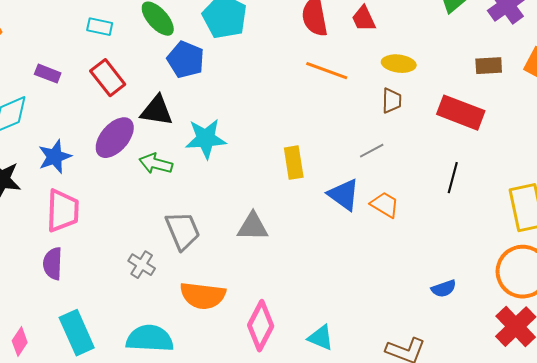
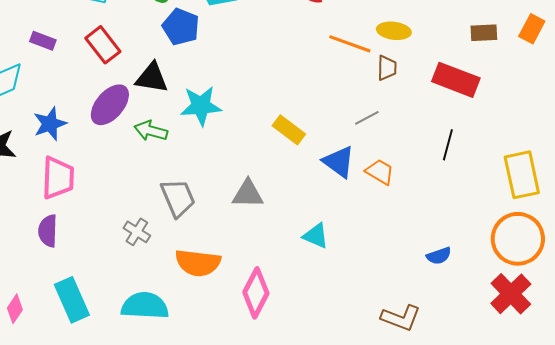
orange line: (327, 71) -> (350, 44), moved
yellow rectangle: (294, 163) -> (289, 130), turned -44
cyan triangle: (321, 338) -> (316, 236), moved

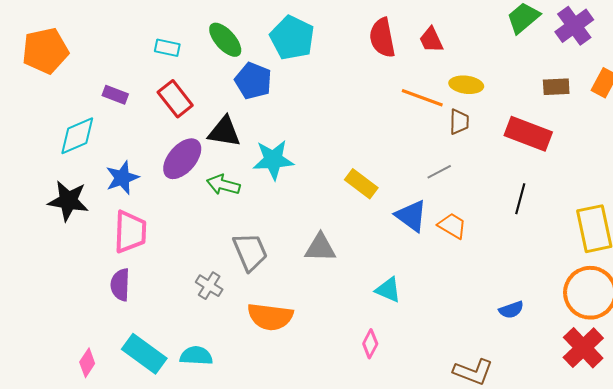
pink diamond: (256, 293) -> (370, 344), moved, size x0.6
cyan rectangle: (72, 300) -> (144, 354), turned -30
cyan semicircle: (145, 306) -> (196, 356), moved, size x0.7

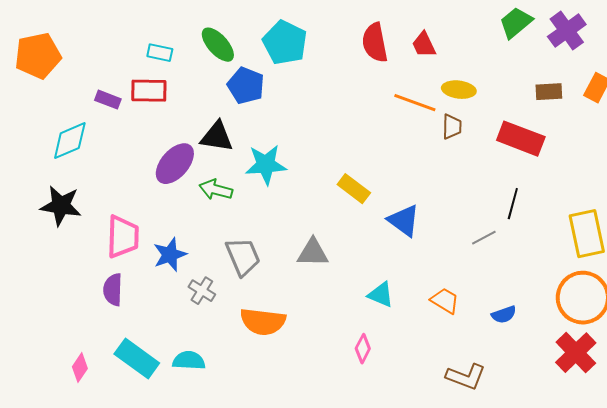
red rectangle: (175, 99) -> (149, 91), moved, turned -51
gray line: (439, 172) -> (484, 238), moved
blue star: (122, 178) -> (170, 255), moved
orange trapezoid: (452, 226) -> (445, 301), moved

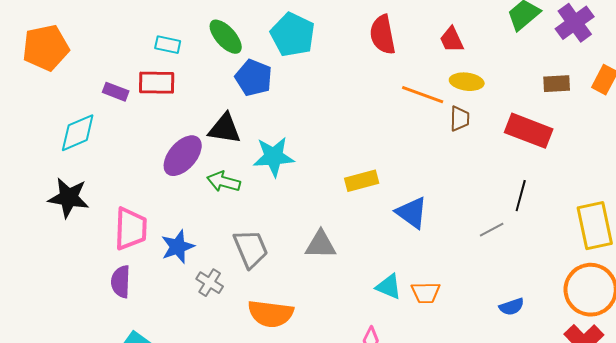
red trapezoid: (424, 45) -> (452, 40), moved
yellow rectangle: (354, 189) -> (362, 181), turned -52
orange trapezoid: (445, 301) -> (426, 293), moved, turned 148

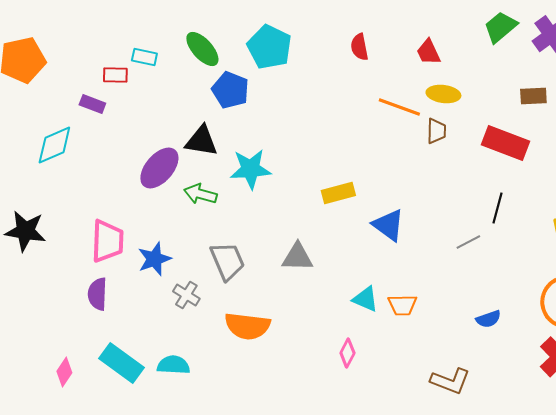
red semicircle: (383, 35) -> (359, 47), size x0.7
red rectangle: (157, 83) -> (115, 75), moved, size x0.7
black star: (69, 198) -> (25, 231), moved

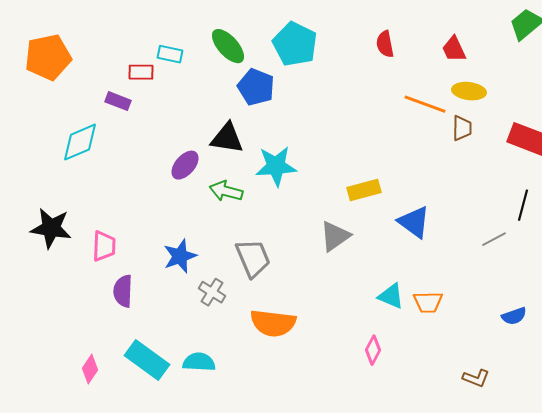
purple ellipse: (159, 168) -> (185, 165), size x0.7
pink trapezoid: (107, 241) -> (104, 246), moved, size x0.7
gray triangle: (297, 257) -> (335, 236), moved, turned -36
brown L-shape: (450, 381) -> (476, 378), size x0.7

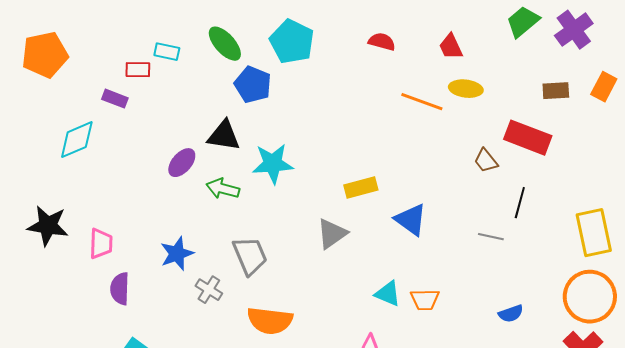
red semicircle: (385, 44) -> (382, 42), turned 116
brown trapezoid: (462, 128) -> (486, 161), moved, turned 140
gray line: (494, 239) -> (491, 237), turned 40

